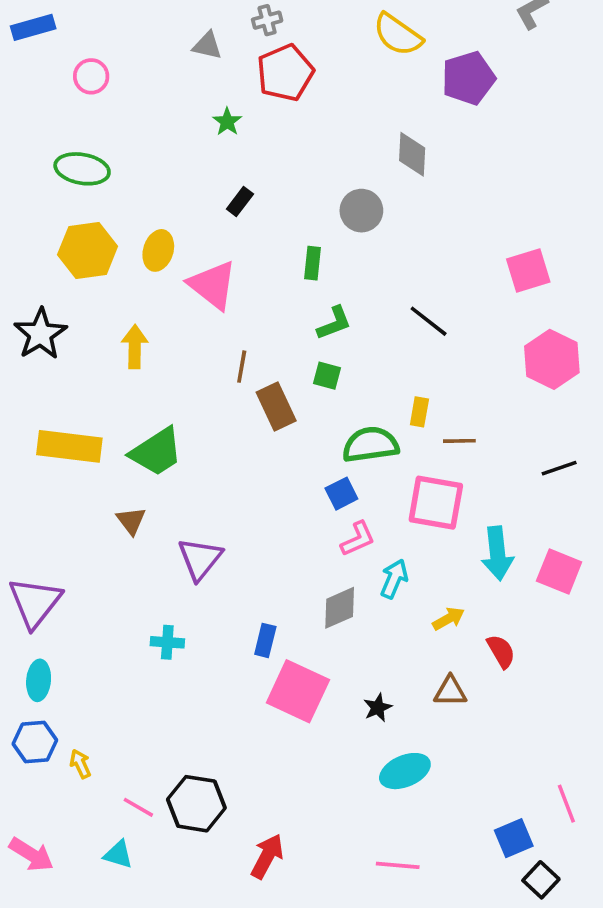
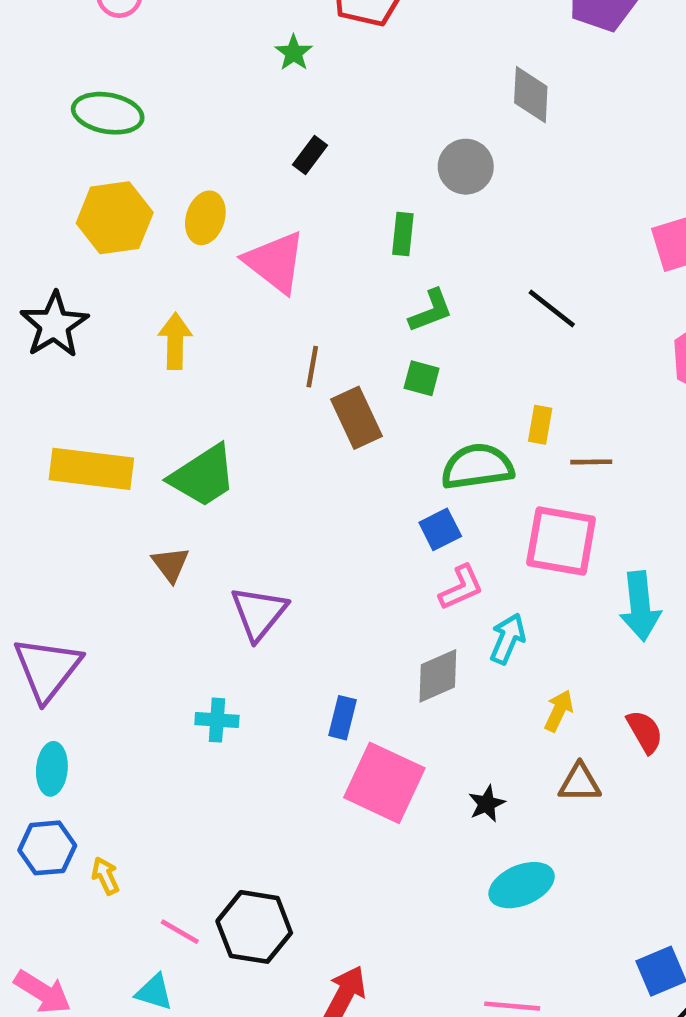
yellow arrow: (448, 619) -> (559, 711), moved, turned -36

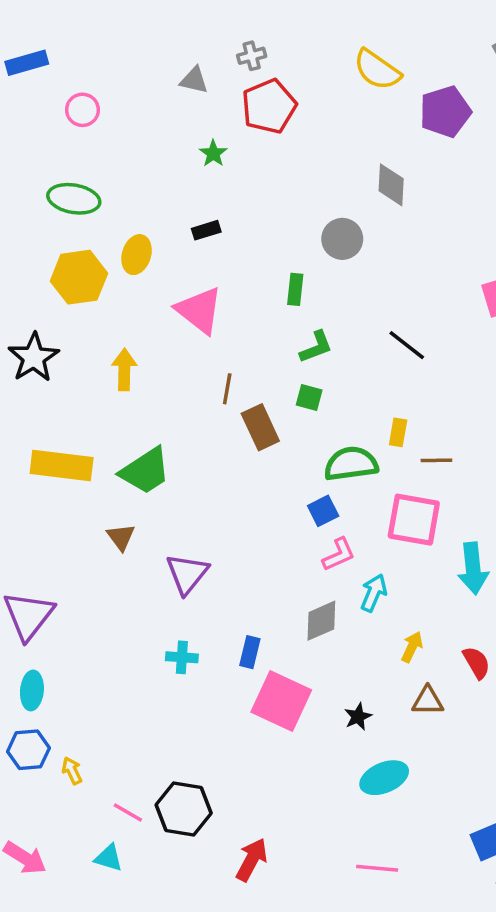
black rectangle: (310, 155) -> (206, 230), moved, turned 36
yellow ellipse: (205, 218) -> (137, 255), moved
cyan cross: (217, 720) -> (182, 657), moved

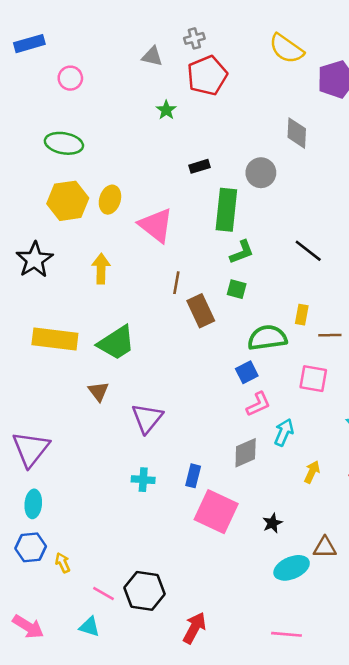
black rectangle: (206, 230) -> (199, 166), moved
yellow ellipse: (137, 255) -> (110, 200), moved
green rectangle: (295, 289) -> (226, 210), size x1.8
pink square: (414, 520) -> (313, 379), size x0.7
brown triangle: (428, 701) -> (325, 547), moved

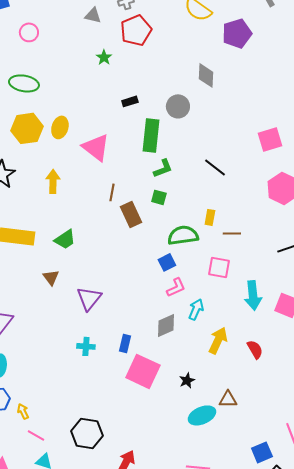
green trapezoid: (116, 343) -> (65, 239), size x0.7
yellow arrow: (312, 472) -> (218, 340), size x1.5
pink line: (104, 593) -> (36, 435), moved

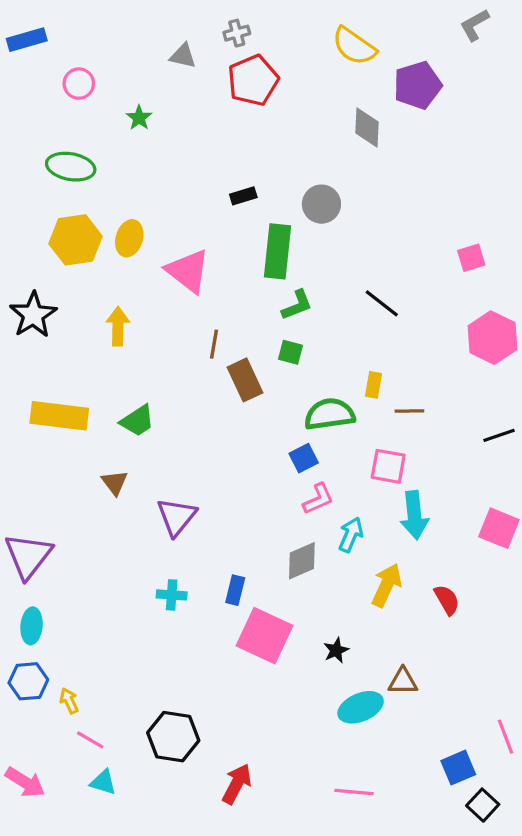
green star: (104, 57) -> (139, 118), moved
gray diamond: (206, 75) -> (367, 128), moved
pink square: (270, 139) -> (471, 258), size x0.7
cyan arrow: (253, 295) -> (414, 515), moved

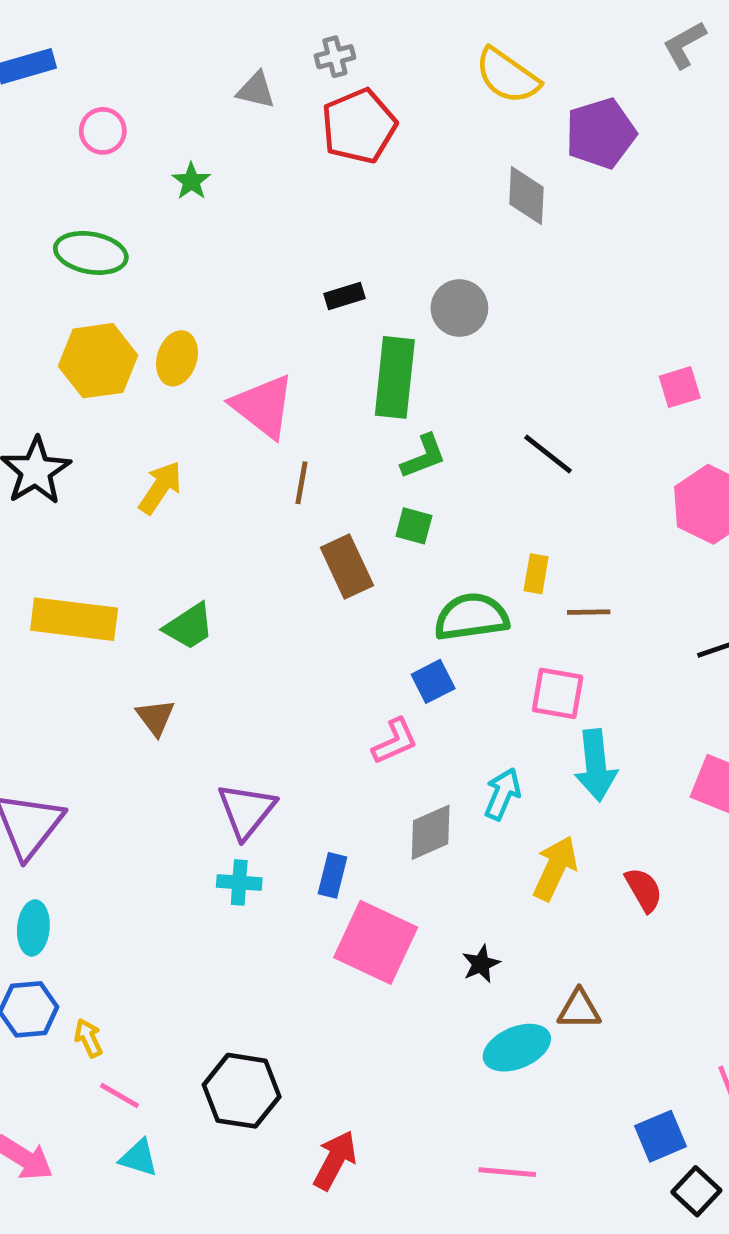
yellow arrow: (118, 326) -> (160, 488), turned 33
brown line: (214, 344) -> (301, 483), moved
pink L-shape: (318, 499) -> (395, 741), moved
purple triangle: (177, 517) -> (246, 811), moved

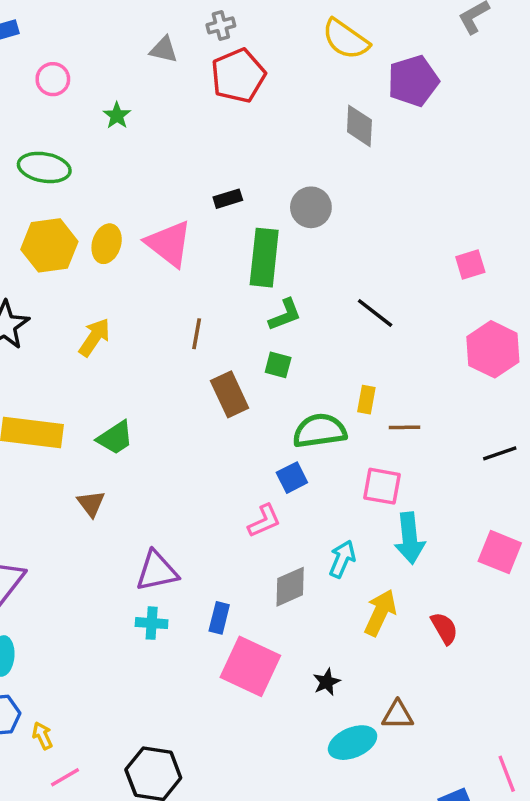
pink triangle: (263, 406) -> (169, 244), moved
purple triangle: (246, 811) -> (157, 571), turned 39
pink line: (120, 1096) -> (65, 777), turned -60

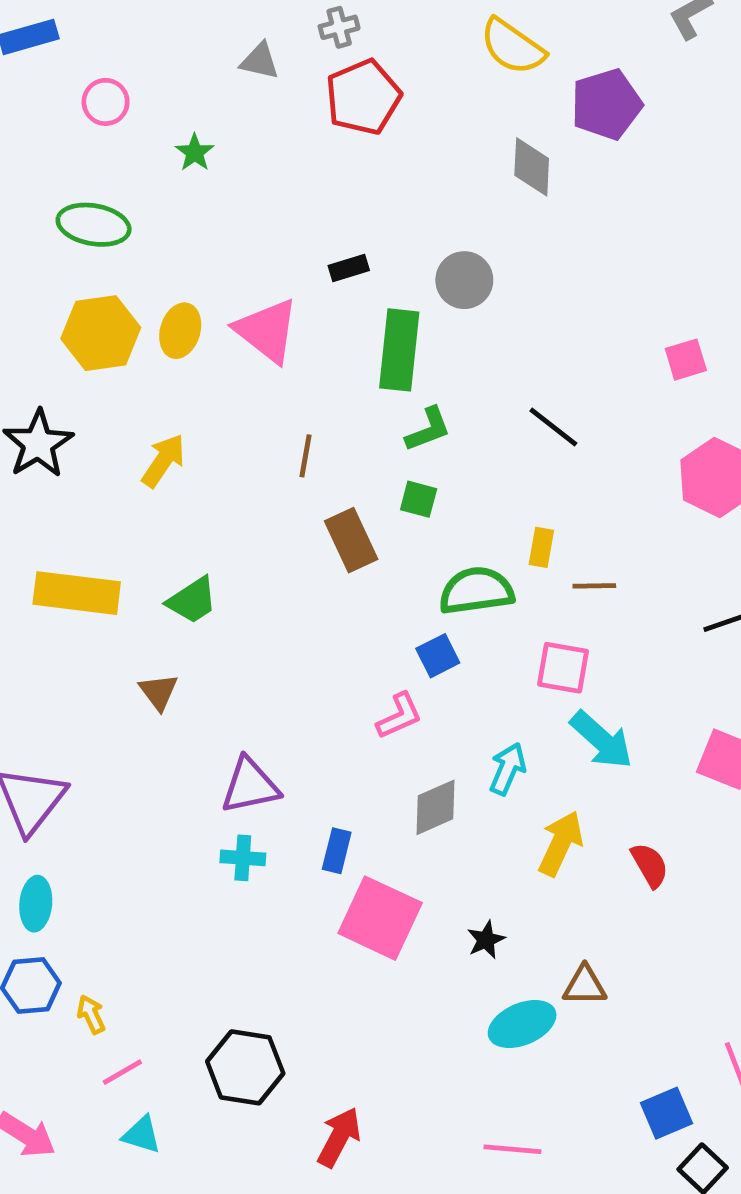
cyan arrow: (410, 538) -> (602, 740), turned -42

